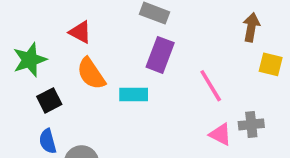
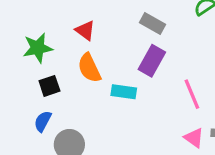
blue semicircle: (48, 141) -> (43, 121), turned 35

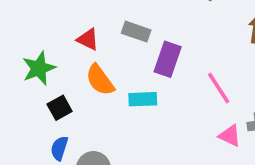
gray rectangle: (152, 23) -> (136, 32), moved

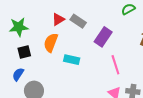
red triangle: (88, 39) -> (58, 19), moved, turned 48
purple rectangle: (168, 59) -> (103, 37), moved
orange semicircle: (100, 80) -> (51, 43), turned 42

